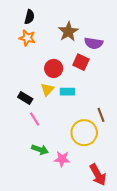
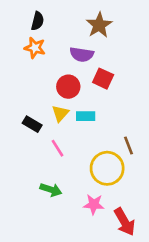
brown star: (68, 32) -> (99, 25), moved
purple semicircle: (94, 43) -> (82, 54), moved
pink line: (35, 119) -> (58, 148), moved
pink star: (62, 159) -> (94, 204), moved

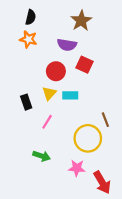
black rectangle: (32, 124) -> (26, 102), turned 40
pink line: (58, 148) -> (47, 122), turned 64

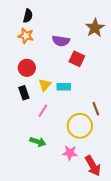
brown star: (81, 21) -> (95, 28), moved
red circle: (56, 71) -> (27, 68), moved

